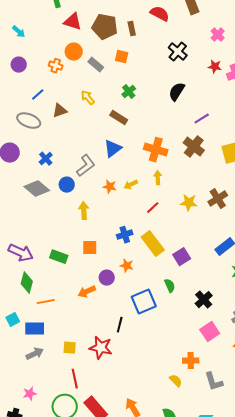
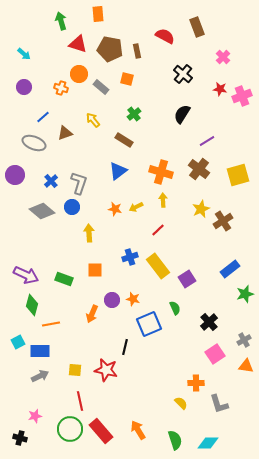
gray L-shape: (86, 166) -> (79, 183), moved, turned -35
yellow star: (189, 203) -> (201, 209), moved, turned -30
orange star: (127, 266) -> (133, 299), moved
orange arrow: (87, 292) -> (92, 314), turned -42

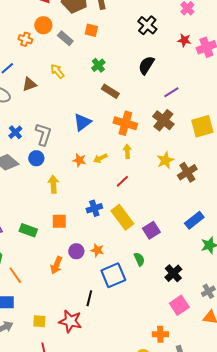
brown rectangle: (124, 140) -> (110, 91), moved
orange line: (51, 324) -> (15, 275), turned 66

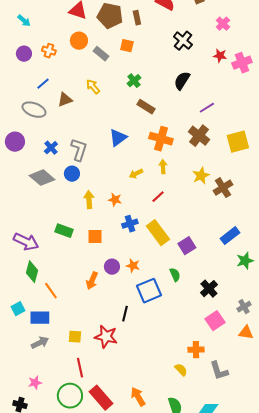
orange cross: (25, 39) -> (49, 51), moved
orange star: (79, 160) -> (115, 200), moved
green rectangle: (28, 230) -> (64, 231), moved

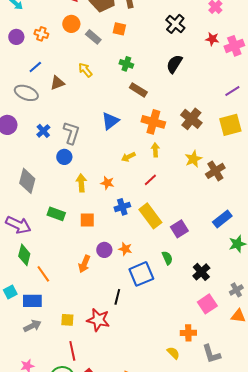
green cross: (134, 81) -> (126, 64), turned -32
purple line: (207, 108) -> (232, 91), moved
gray diamond: (42, 178) -> (27, 181), moved, turned 65

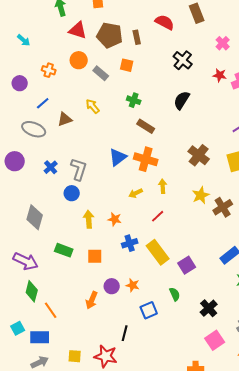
purple circle: (16, 37) -> (20, 83), moved
orange cross: (153, 122) -> (146, 159), moved
blue square: (141, 274) -> (149, 310), size x0.7

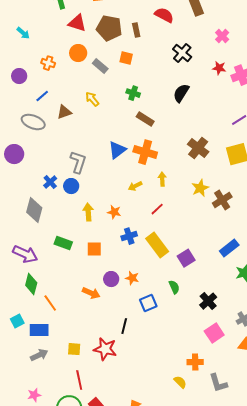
blue cross: (51, 167) -> (50, 182), moved
orange arrow: (92, 300) -> (91, 293), turned -90

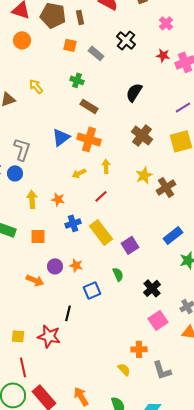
gray rectangle: (100, 66) -> (96, 53), moved
black semicircle: (181, 93) -> (134, 92), moved

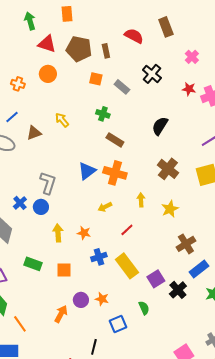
yellow arrow: (106, 166) -> (141, 200), moved
brown cross: (166, 187) -> (186, 244), moved
orange arrow: (35, 280) -> (61, 314), turned -84
black cross: (152, 288) -> (178, 290), moved

